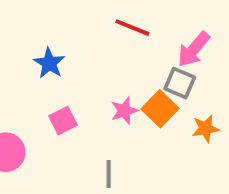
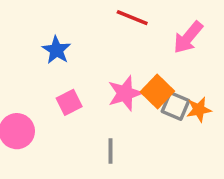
gray square: (180, 83) -> (175, 106), moved
pink star: (124, 111) -> (125, 93), size x1.4

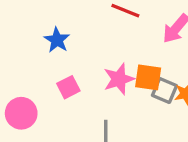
orange square: (157, 92) -> (148, 77), turned -36

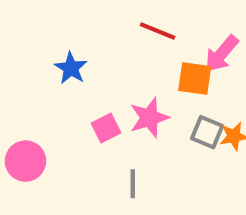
orange square: (148, 77) -> (195, 78), moved
pink square: (68, 87) -> (106, 128), moved

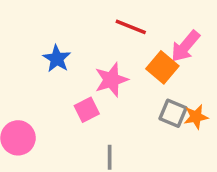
orange square: (195, 78) -> (162, 67), turned 32
pink star: (149, 118) -> (111, 80), moved

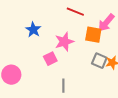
orange square: (162, 67) -> (93, 35), turned -30

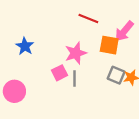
blue star: (33, 30) -> (25, 46), moved
gray line: (63, 86) -> (75, 79), moved

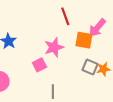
red line: (88, 18) -> (65, 16), turned 48
gray line: (75, 79) -> (53, 92), moved

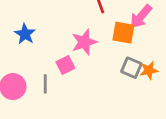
gray line: (53, 92) -> (45, 84), moved

